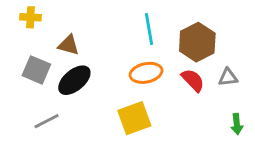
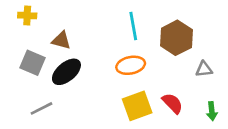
red semicircle: (193, 80) -> (173, 103), moved
yellow square: (134, 118) -> (137, 106), moved

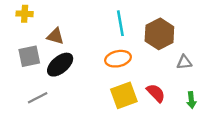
gray square: (32, 63) -> (29, 56), turned -35

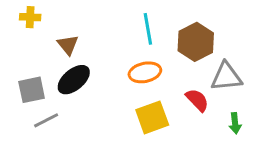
brown triangle: (55, 36) -> (68, 45), turned 36
gray square: (29, 56) -> (32, 90), moved
gray triangle: (184, 62) -> (226, 77), size x1.6
red semicircle: (156, 93) -> (197, 100), moved

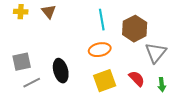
brown triangle: (68, 45) -> (49, 12), moved
gray triangle: (226, 77) -> (156, 53), turned -45
black ellipse: (74, 80) -> (61, 71), moved, turned -65
red semicircle: (197, 100) -> (137, 79), moved

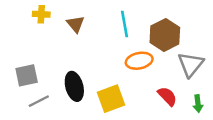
yellow cross: (21, 12) -> (41, 14), moved
brown triangle: (49, 12) -> (76, 24), moved
orange ellipse: (100, 50) -> (139, 61), moved
yellow square: (105, 81) -> (111, 99), moved

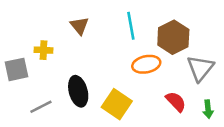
yellow cross: (41, 14) -> (43, 50), moved
gray square: (27, 75) -> (16, 69), moved
yellow square: (111, 99) -> (117, 104), turned -36

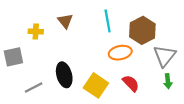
yellow cross: (43, 50) -> (36, 31), moved
red semicircle: (176, 102) -> (131, 83), moved
green arrow: (208, 109) -> (168, 81), moved

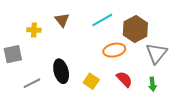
cyan line: (108, 21) -> (102, 20), turned 70
green arrow: (168, 81) -> (152, 84), moved
yellow square: (96, 85) -> (91, 81), size x0.7

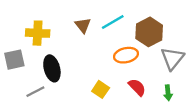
brown triangle: (62, 20) -> (83, 25), moved
yellow cross: (34, 30) -> (38, 33), size x1.5
black ellipse: (61, 71) -> (52, 68), moved

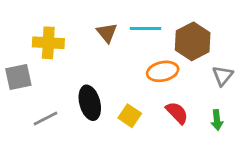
cyan line: (113, 22) -> (145, 28), turned 30
gray triangle: (172, 58) -> (223, 76), size x0.7
black ellipse: (52, 68) -> (90, 103), moved

